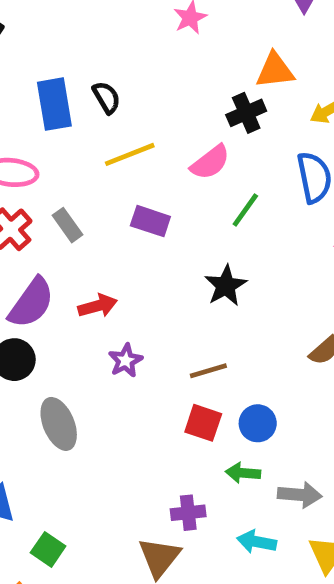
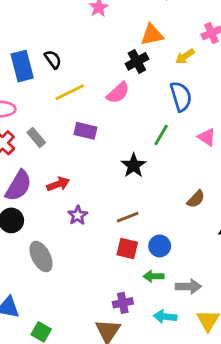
green line: (245, 210) -> (161, 135), moved

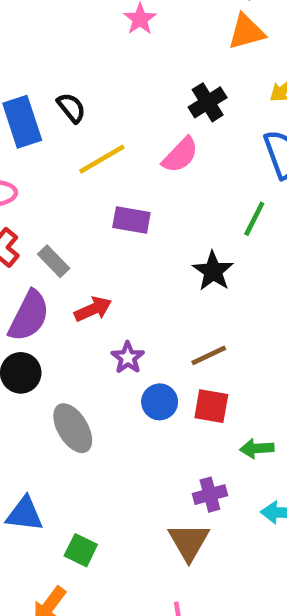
orange triangle: (152, 35) -> (246, 32), moved
gray rectangle: (36, 137) -> (54, 261), moved
blue circle: (160, 246) -> (160, 402), moved

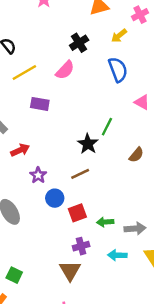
green line: (254, 219) -> (107, 127), moved
black star: (213, 271) -> (88, 144), moved
red square: (211, 406) -> (77, 213), moved, turned -30

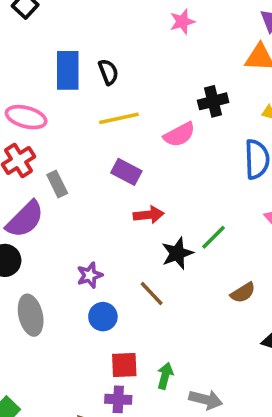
red arrow: (20, 150) -> (149, 215), moved
brown line: (80, 174) -> (152, 293), turned 54
red square: (77, 213) -> (124, 365), moved
green arrow: (105, 222) -> (165, 376), turned 91

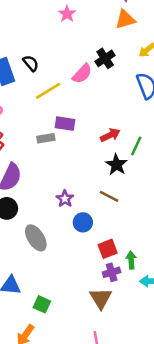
pink semicircle: (179, 135) -> (82, 74), moved
gray rectangle: (57, 184) -> (46, 138), moved, turned -54
red arrow: (149, 215) -> (110, 135), moved
green arrow: (165, 376) -> (131, 260), moved

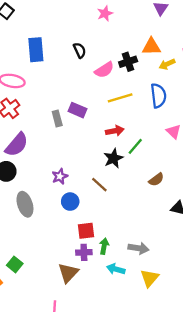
orange triangle: (125, 19) -> (151, 47), moved
black semicircle: (31, 63) -> (80, 50), moved
yellow line: (48, 91) -> (120, 98), moved
gray rectangle: (46, 138) -> (57, 119), turned 70

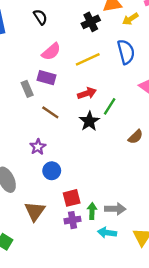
pink semicircle: (104, 70) -> (51, 52), moved
brown line: (99, 185) -> (50, 112), moved
gray arrow: (138, 248) -> (115, 209), moved
brown triangle: (68, 273) -> (35, 211), moved

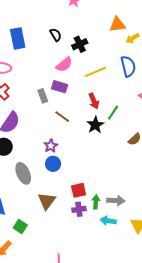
black cross: (91, 22) -> (80, 44), moved
red arrow: (87, 93) -> (94, 101), turned 84
blue circle: (52, 171) -> (53, 164), moved

